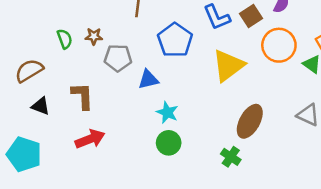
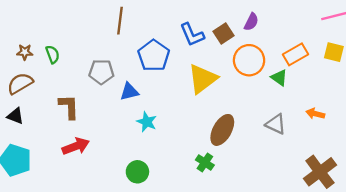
brown star: (94, 36) -> (25, 52), moved
black triangle: (41, 106) -> (15, 116), moved
green circle: (169, 143) -> (137, 172), moved

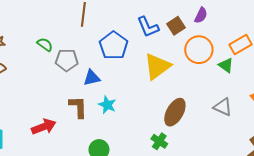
green semicircle: (53, 54) -> (45, 44), moved, turned -35
brown L-shape: (69, 107) -> (78, 107), moved

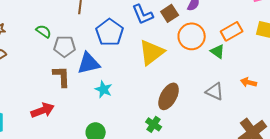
blue triangle: (92, 78) -> (89, 63), size x1.4
brown L-shape: (78, 107) -> (62, 76), moved

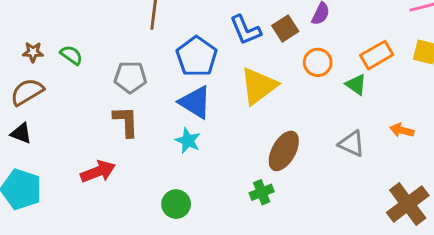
green semicircle: (44, 31) -> (71, 55), moved
orange circle: (192, 36) -> (318, 62), size x0.7
blue triangle: (89, 63) -> (195, 102), moved, turned 45
green cross: (154, 124) -> (262, 192), turned 35

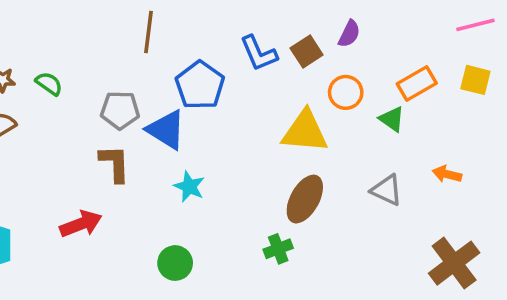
yellow triangle: (259, 86) -> (305, 132), moved, turned 42
blue triangle: (195, 102) -> (166, 130), moved

